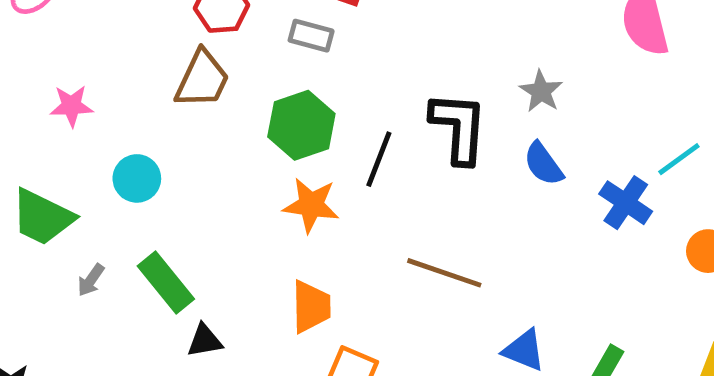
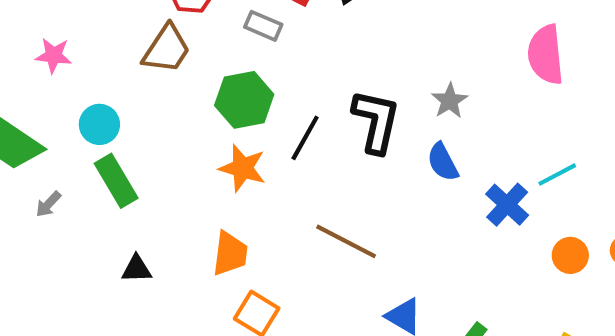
green rectangle: (166, 283) -> (116, 181), moved

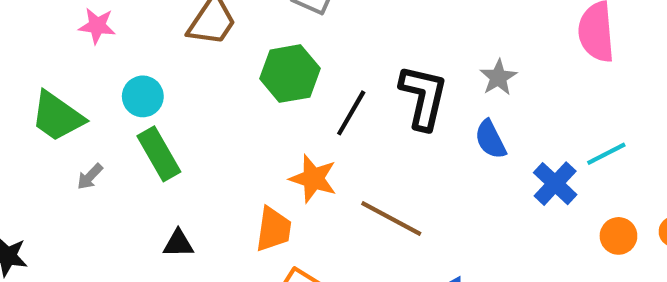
orange star: (243, 168) -> (313, 179), moved

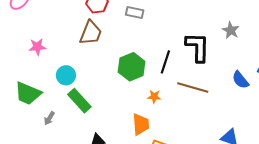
green hexagon: (290, 74) -> (132, 67), moved
blue semicircle: (490, 139) -> (240, 80), moved
orange star: (313, 179) -> (154, 97), size x0.6
brown line: (391, 219) -> (193, 87), moved

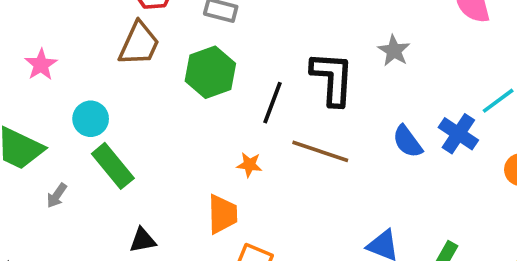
pink star: (37, 47) -> (41, 65), turned -30
green hexagon: (132, 67) -> (210, 72), moved

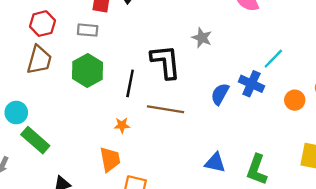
blue semicircle: (407, 142) -> (220, 94), turned 75

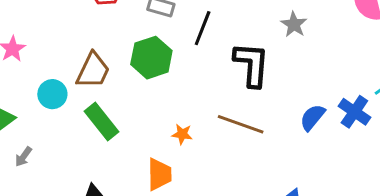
gray star: (202, 38) -> (294, 24), moved
brown trapezoid: (39, 60) -> (93, 71), moved
black line: (130, 83) -> (203, 28), moved
green rectangle: (35, 140) -> (102, 121), moved

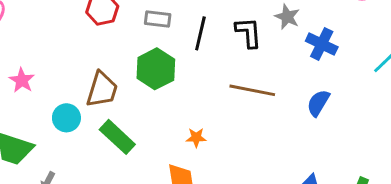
black L-shape: (252, 64) -> (249, 32), moved, size x0.7
blue cross: (354, 112) -> (322, 44), moved
brown line: (241, 124) -> (252, 90), moved

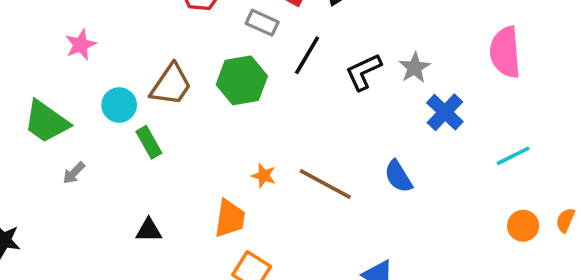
black L-shape: (249, 32) -> (364, 72), turned -128
brown line: (252, 90) -> (325, 184), moved
blue semicircle: (318, 103) -> (398, 176), moved, turned -80
green rectangle: (117, 137) -> (149, 142), moved, size x0.7

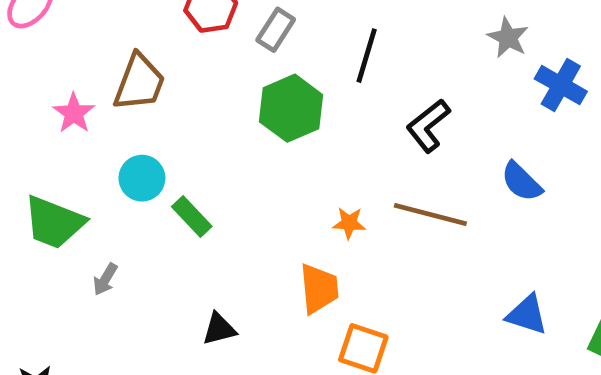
gray rectangle: (262, 23) -> (276, 30), moved, turned -68
black L-shape: (364, 72) -> (428, 126), moved
brown trapezoid: (171, 85) -> (139, 82), moved

